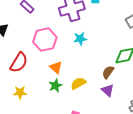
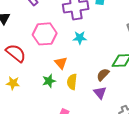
red semicircle: (19, 62) -> (16, 53), turned -90
orange triangle: (56, 67) -> (61, 63), moved
yellow semicircle: (78, 83) -> (72, 82), turned -63

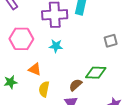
orange triangle: (61, 63) -> (35, 69), turned -32
green star: (49, 81) -> (11, 82), moved

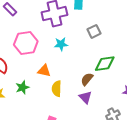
gray square: (111, 41) -> (94, 31), moved

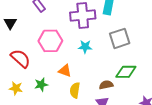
gray square: (94, 31) -> (120, 38), size x1.5
brown semicircle: (87, 79) -> (106, 85), turned 32

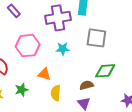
gray square: (120, 38) -> (96, 38), turned 30

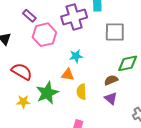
pink hexagon: (28, 46) -> (44, 35), moved
cyan star: (63, 49) -> (76, 56), moved
green star: (22, 90) -> (47, 93), size x1.6

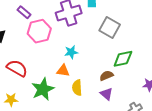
gray square: (115, 32) -> (110, 27), turned 30
yellow star: (23, 102) -> (11, 100), moved

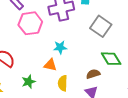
green diamond: (123, 59) -> (111, 59), turned 65
green star: (43, 89) -> (29, 82), size x0.6

